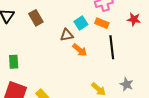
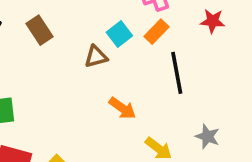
orange rectangle: (102, 23) -> (156, 32), turned -64
orange arrow: (80, 50) -> (122, 108), moved

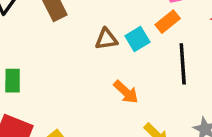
cyan square: (119, 34) -> (137, 39), moved

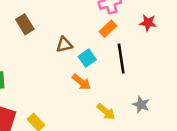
cyan square: (137, 39) -> (87, 58), moved

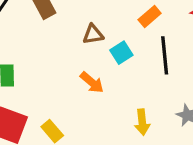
orange arrow: (81, 82) -> (92, 82), moved
yellow arrow: (106, 112) -> (142, 122), turned 42

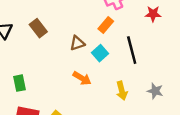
orange rectangle: (150, 16) -> (106, 25), moved
yellow arrow: (142, 122) -> (122, 91), moved

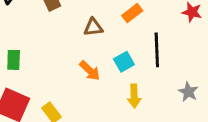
cyan square: (100, 53) -> (124, 62), moved
gray star: (155, 91) -> (188, 92), moved

